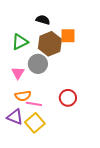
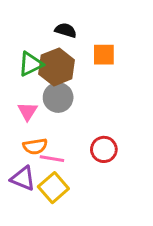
brown hexagon: (50, 44) -> (57, 67), moved

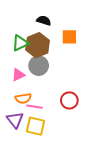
pink triangle: (27, 111) -> (18, 75), turned 32
purple triangle: (23, 178) -> (15, 120), turned 30
yellow square: (53, 188) -> (36, 126), turned -36

